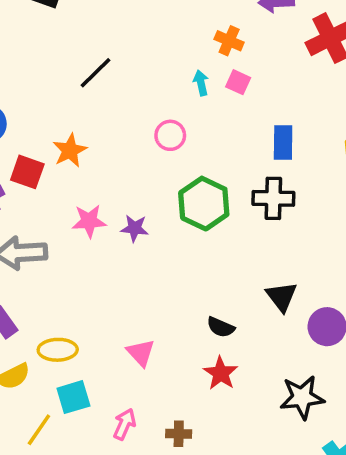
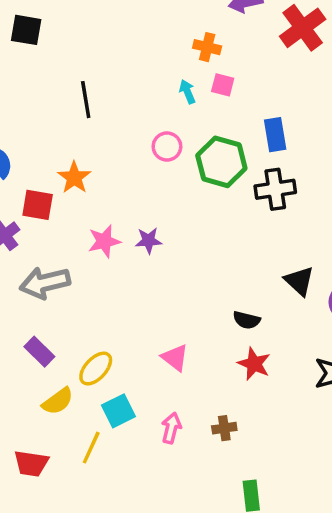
black line: (95, 73) -> (86, 100), turned -45
green hexagon: (204, 204) -> (221, 162), moved
yellow ellipse: (58, 350) -> (96, 369), turned -36

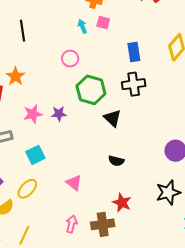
green hexagon: (221, 162) -> (91, 90), moved
black triangle: (299, 281) -> (112, 118), moved
red star: (254, 364) -> (122, 203), moved
cyan square: (118, 411) -> (35, 155), moved
brown cross: (224, 428) -> (103, 224), size x1.6

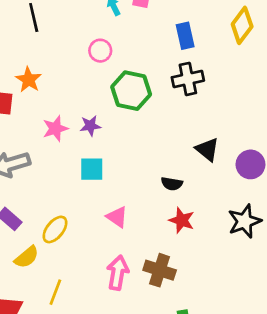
black triangle: (112, 118) -> (207, 149), moved
cyan square: (35, 155) -> (92, 169), moved, turned 30
red star: (122, 203) -> (182, 220), moved
pink arrow: (72, 224) -> (118, 273), size x1.4
brown cross: (103, 224) -> (160, 270), turned 30

